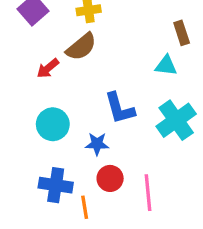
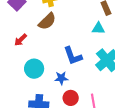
red arrow: (48, 68) -> (21, 40), moved

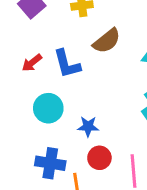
brown semicircle: (47, 21) -> (107, 41), moved
blue L-shape: (73, 56) -> (67, 64), moved

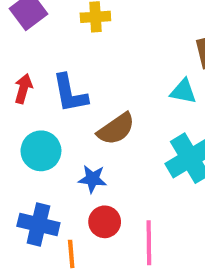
brown semicircle: (107, 41) -> (116, 129), moved
red arrow: (32, 63) -> (23, 89), turned 140

